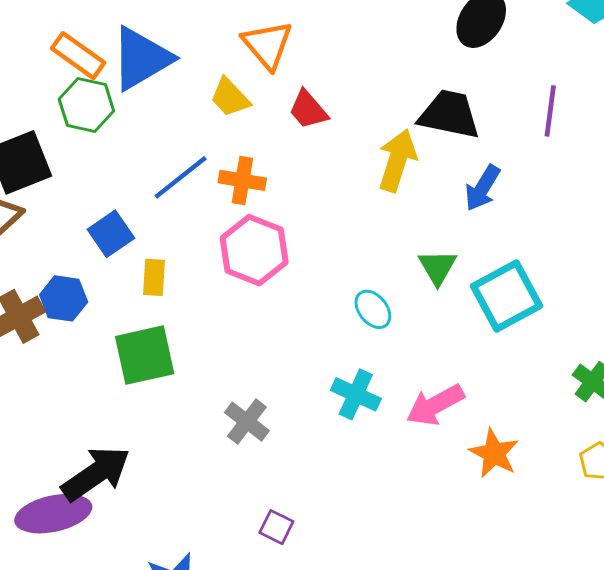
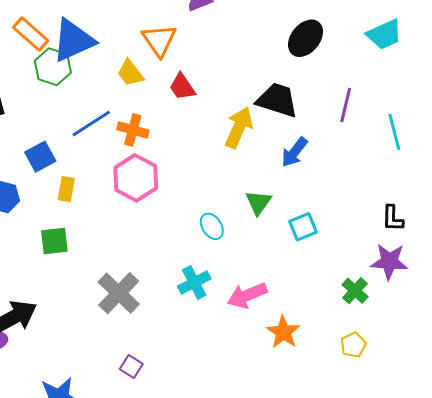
green hexagon: (86, 105) -> (53, 67), moved
cyan square: (507, 296) -> (303, 227), size x0.6
green square: (145, 355) -> (54, 241), size x0.7
cyan cross: (356, 394) -> (194, 282), turned 32
gray cross: (247, 422) -> (119, 293), size x1.4

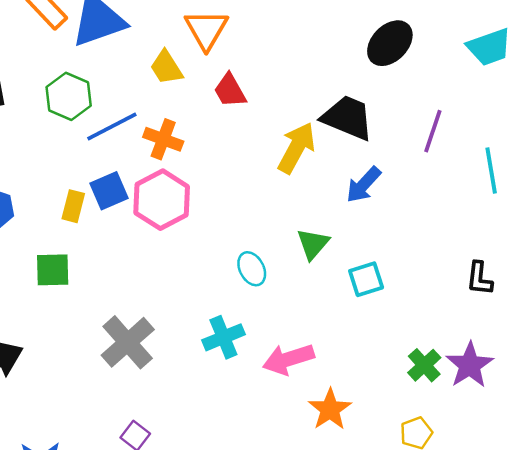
green hexagon: (53, 67) -> (69, 96), moved
blue square: (40, 157) -> (109, 191), moved
purple star: (389, 262) -> (470, 365), moved, turned 30

